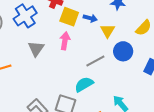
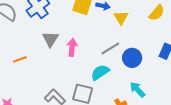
pink arrow: (65, 41) -> (72, 47), moved
blue circle: (123, 51) -> (132, 58), moved

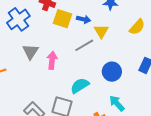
gray line: (110, 48) -> (84, 45), moved

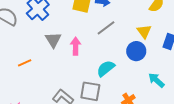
yellow triangle: (101, 31) -> (144, 32), moved
cyan arrow: (117, 103) -> (156, 80), moved

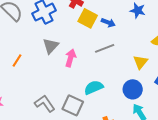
blue circle: (136, 51) -> (133, 89), moved
orange line: (25, 63) -> (17, 61), turned -48

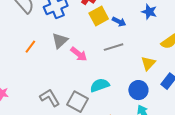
yellow square: (88, 18) -> (99, 16), turned 30
pink arrow: (71, 58) -> (79, 54), turned 108
orange line: (17, 61) -> (30, 47), moved

